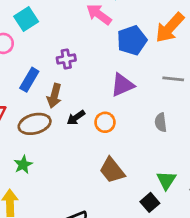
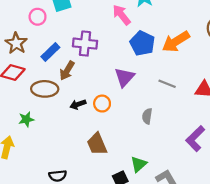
blue pentagon: (132, 40) -> (142, 43), turned 30
purple cross: (66, 59) -> (85, 44), size x1.5
purple triangle: (122, 85) -> (124, 77), turned -40
black arrow: (76, 118) -> (78, 104), moved

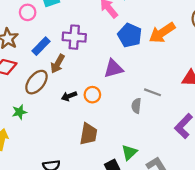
purple triangle: (124, 77) -> (113, 69), turned 35
gray line: (167, 84) -> (152, 92), moved
brown ellipse: (45, 89) -> (36, 82), turned -50
brown trapezoid: (97, 144) -> (89, 134), turned -145

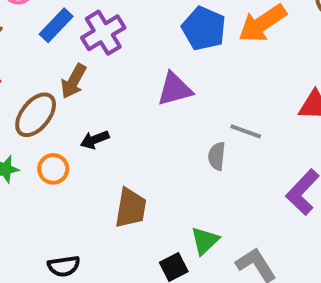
purple cross: (74, 37) -> (103, 33), turned -35
blue rectangle: (41, 46) -> (56, 25), moved
orange circle: (92, 95) -> (53, 169), moved

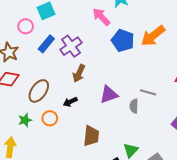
brown arrow: (74, 81) -> (79, 73), moved
purple triangle: (175, 89) -> (109, 94), moved

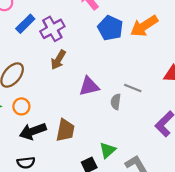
black arrow: (70, 102) -> (33, 131), moved, size x1.6

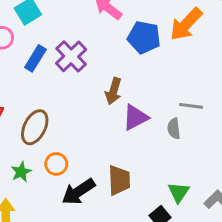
brown arrow: (58, 60) -> (113, 91), moved

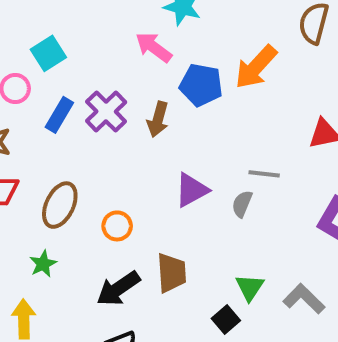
brown arrow: (113, 91) -> (158, 119), moved
gray semicircle: (174, 129) -> (242, 204), turned 30
orange circle: (56, 164) -> (117, 226), moved

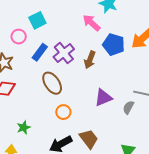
brown ellipse: (60, 205) -> (52, 83), moved, turned -65
brown trapezoid: (171, 273) -> (89, 139), turned -40

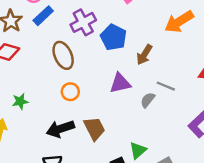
blue pentagon: (114, 45) -> (113, 37), moved
blue rectangle: (40, 52) -> (43, 16), moved
brown arrow: (90, 60) -> (144, 55), moved

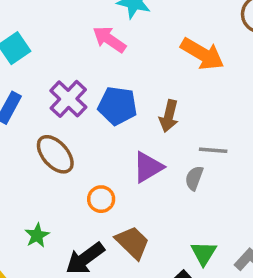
orange arrow: (179, 22) -> (202, 54), turned -100
orange circle: (70, 92) -> (101, 199), moved
green star: (20, 101) -> (37, 235), moved

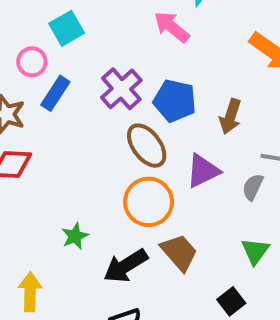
brown ellipse: (55, 154) -> (147, 146), moved
orange circle: (101, 199) -> (149, 202), size x1.6
green triangle: (204, 253) -> (255, 251), moved

